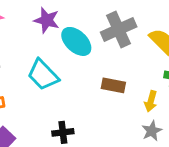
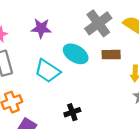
cyan ellipse: (76, 41) -> (76, 54), moved
brown rectangle: (113, 85) -> (111, 55), moved

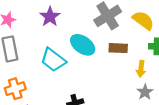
purple star: (41, 28) -> (50, 17), turned 30

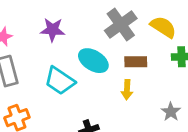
purple star: (50, 17) -> (53, 30), turned -30
yellow arrow: (141, 69) -> (127, 90), moved

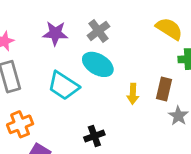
gray cross: (121, 24) -> (98, 31), moved, size x0.7
brown rectangle: (136, 62) -> (164, 89), moved, turned -75

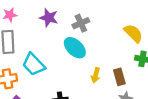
cyan trapezoid: (63, 86) -> (34, 64), moved
brown rectangle: (164, 89) -> (119, 77), turned -42

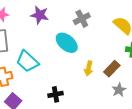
gray cross: (81, 23) -> (82, 19), moved
brown rectangle: (119, 77) -> (112, 69), turned 63

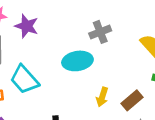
purple star: (40, 15) -> (27, 26), moved
cyan ellipse: (67, 43) -> (77, 61), turned -55

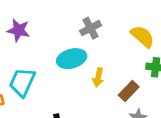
cyan trapezoid: (24, 80) -> (22, 82), turned 72
yellow arrow: (102, 97) -> (98, 77), moved

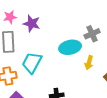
gray cross: (91, 28) -> (92, 34), moved

